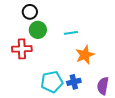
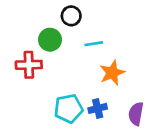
black circle: (30, 12) -> (71, 16), moved

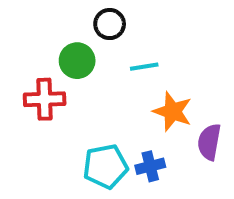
orange star: (112, 73) -> (173, 111), turned -30
purple semicircle: (136, 114) -> (209, 142), moved

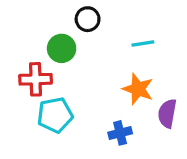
cyan line: (144, 67) -> (143, 44), moved
cyan pentagon: (106, 166) -> (55, 115), moved

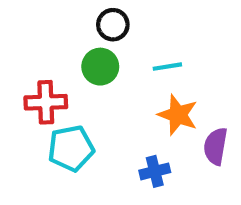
cyan line: (143, 44) -> (167, 67), moved
green circle: (62, 48) -> (100, 67), moved

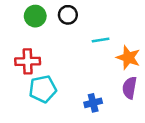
green circle: (100, 67) -> (35, 16), moved
orange star: (178, 115) -> (128, 58), moved

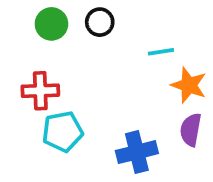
cyan line: (101, 40) -> (161, 52), moved
blue cross: (93, 103) -> (137, 152), size x1.5

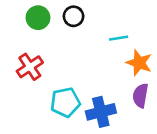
red cross: (40, 91) -> (30, 67), turned -32
cyan pentagon: (63, 132) -> (65, 102), moved

